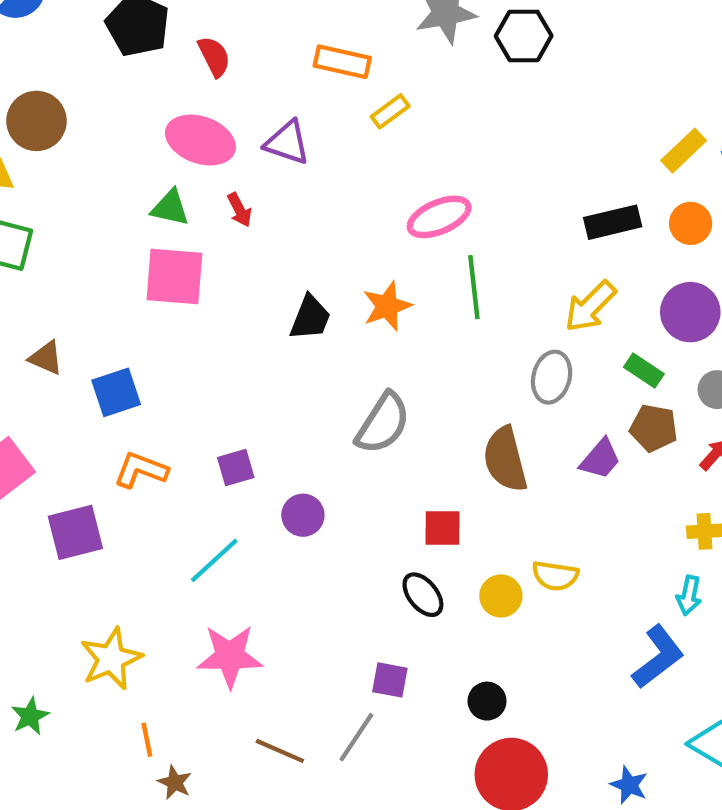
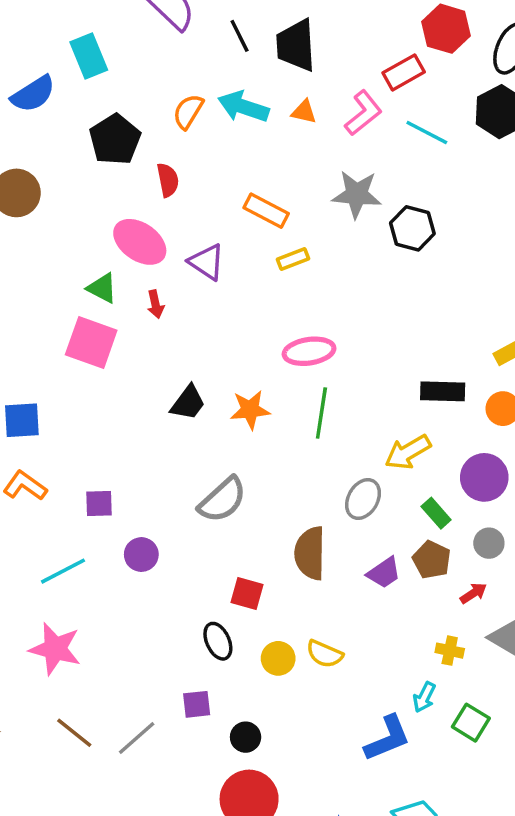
purple square: (390, 680) -> (197, 704), moved, turned -32

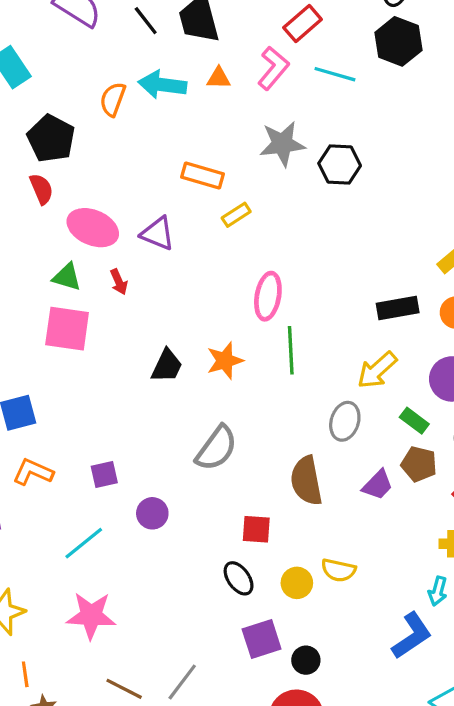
red semicircle: (168, 180) -> (41, 189), moved
pink ellipse: (309, 351) -> (268, 296), turned -60
purple square: (197, 704) -> (262, 639), moved, size x1.4
black circle: (246, 737) -> (306, 660), moved

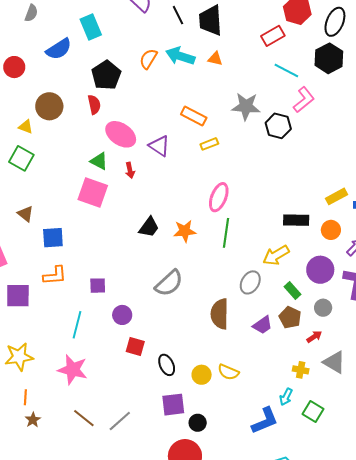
pink L-shape: (273, 68) -> (304, 100), moved
orange L-shape: (33, 472) -> (55, 275), turned 140
red square: (256, 529) -> (135, 347), moved
cyan line: (84, 543) -> (77, 325), turned -48

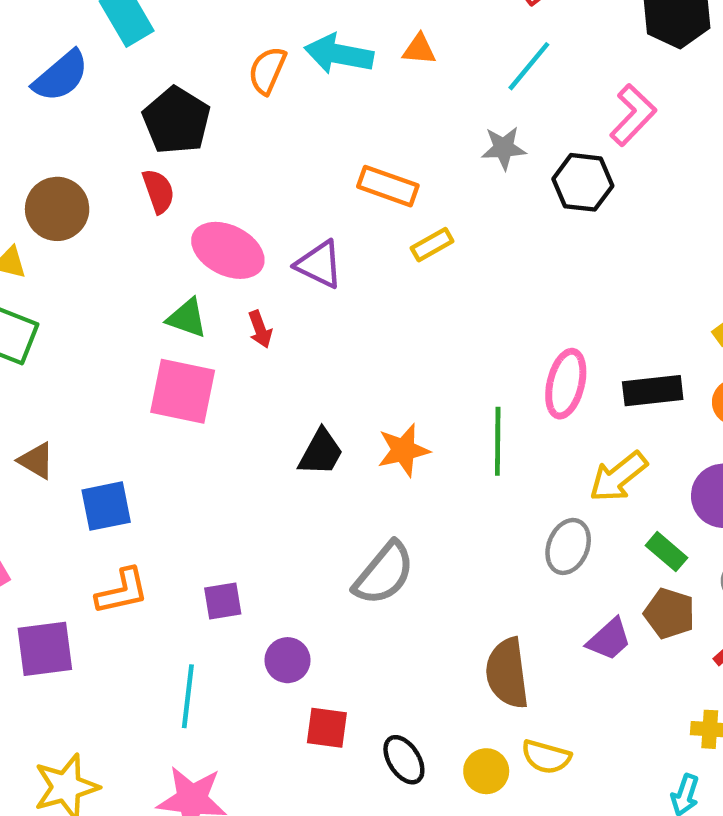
cyan line: (286, 71) -> (529, 66), moved, turned -70
gray star: (246, 106) -> (504, 148), size x0.7
pink ellipse: (219, 197) -> (566, 384), moved
brown semicircle: (220, 314) -> (507, 673), moved

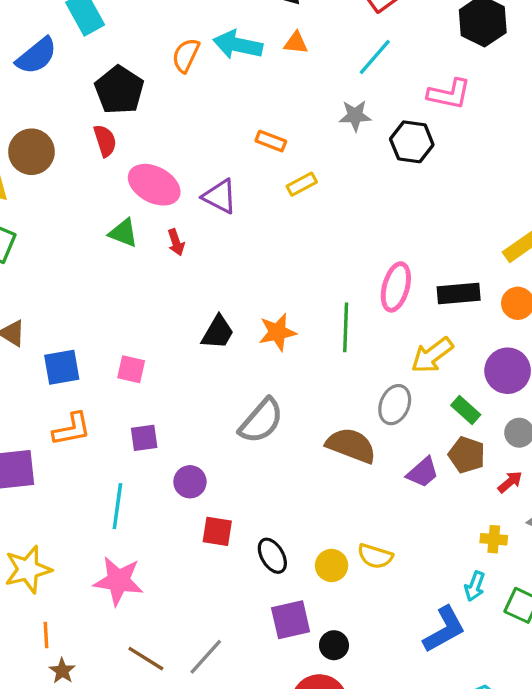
pink L-shape: (633, 115) -> (449, 94), turned 57
orange rectangle: (388, 186) -> (271, 141), size x0.7
pink square: (183, 391) -> (131, 369), moved, size x0.6
brown semicircle: (507, 673) -> (351, 445), moved, turned 117

